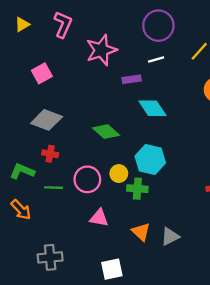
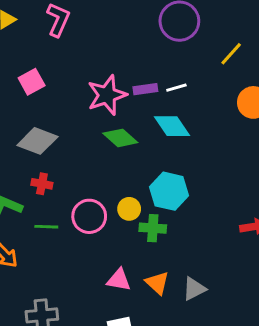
pink star: (101, 50) -> (107, 95), moved
white line: (156, 59) -> (176, 88), moved
green diamond: (106, 132) -> (120, 138), moved
pink triangle: (99, 218) -> (119, 280), moved

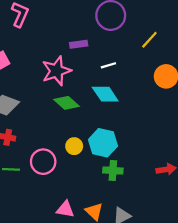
purple rectangle: (145, 89) -> (79, 44), moved
yellow circle: (129, 209) -> (74, 146), moved
green cross: (153, 228) -> (113, 171), moved

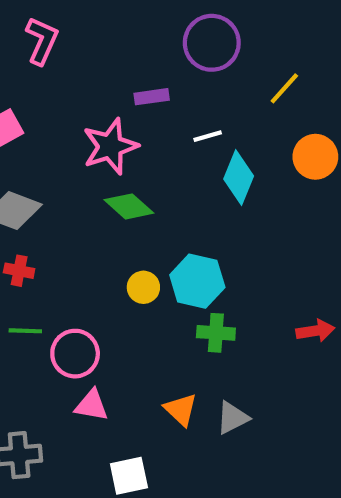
cyan diamond: (105, 94) -> (239, 177), moved, turned 56
pink circle: (43, 162) -> (75, 354), moved
pink triangle: (65, 209) -> (92, 405), moved

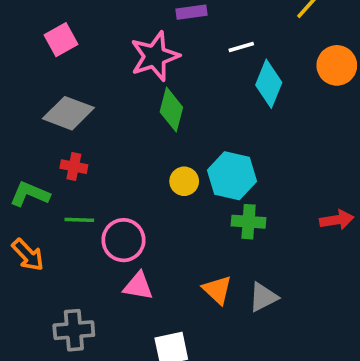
green diamond: (129, 206) -> (171, 110), turned 63

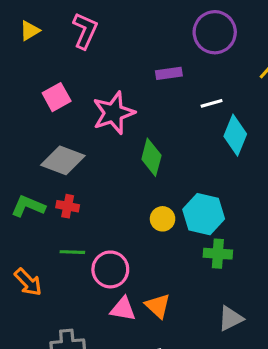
pink star: (155, 56) -> (114, 113), moved
green L-shape: (30, 194) -> (28, 206), moved
orange triangle: (217, 290) -> (158, 306), moved

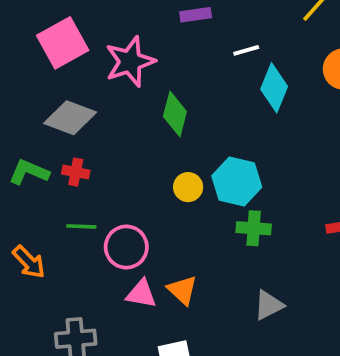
pink square: (57, 97) -> (63, 43), size x1.5

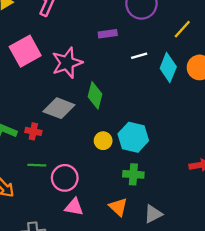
cyan diamond: (274, 88) -> (168, 67), moved
gray diamond: (70, 118) -> (59, 108), moved
green cross: (254, 228) -> (133, 174), moved
orange triangle: (182, 290) -> (118, 207), moved

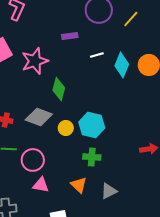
yellow line: (182, 29) -> (131, 19), moved
gray diamond: (59, 108) -> (39, 117), moved

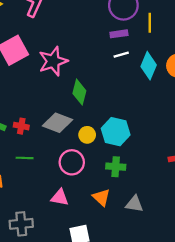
yellow line: (131, 19) -> (150, 23), moved, turned -42
purple rectangle: (70, 36) -> (119, 34), moved
pink circle: (33, 160) -> (72, 162), moved
gray triangle: (109, 191) -> (134, 204), turned 36

